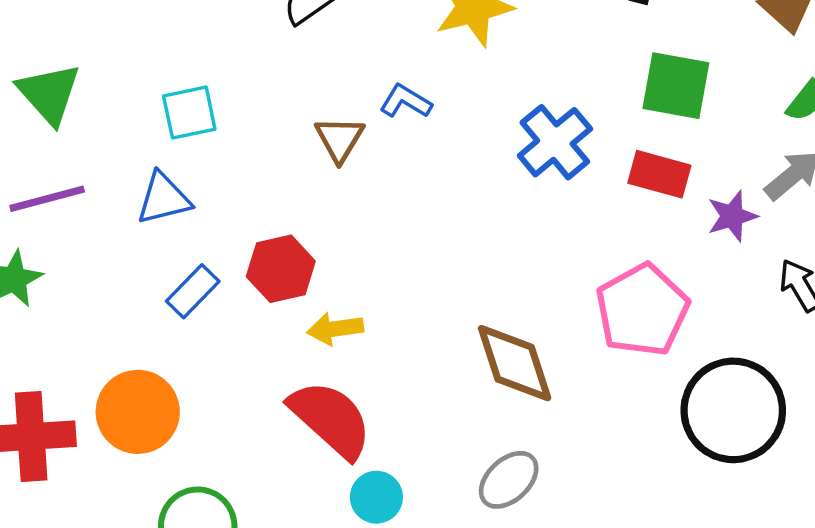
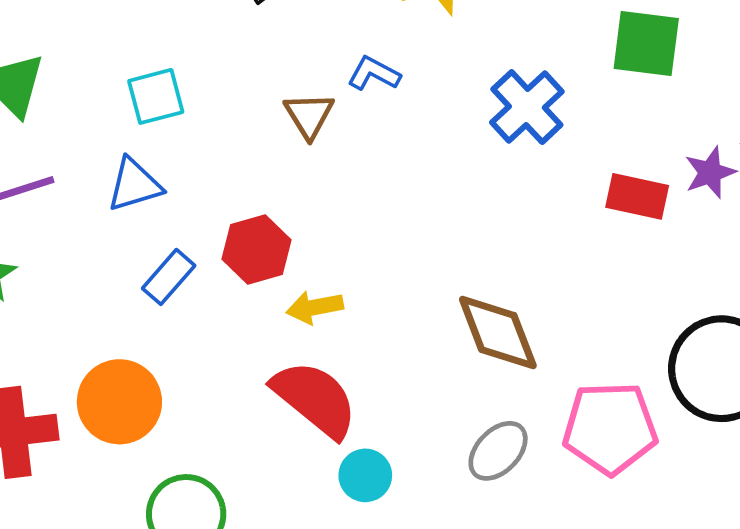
red rectangle: (659, 174) -> (637, 196), moved
pink pentagon: (642, 310) -> (610, 428), moved, turned 30

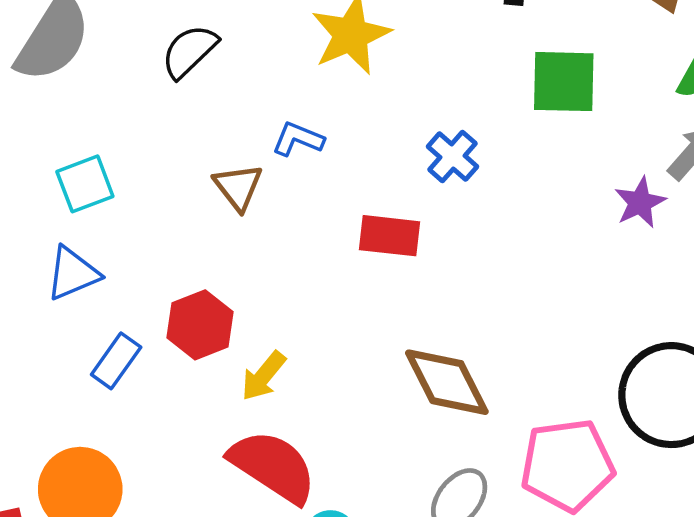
blue cross: (527, 107) -> (452, 157), size x0.7
red rectangle: (637, 196) -> (390, 236), moved
yellow arrow: (315, 307) -> (263, 376), turned -34

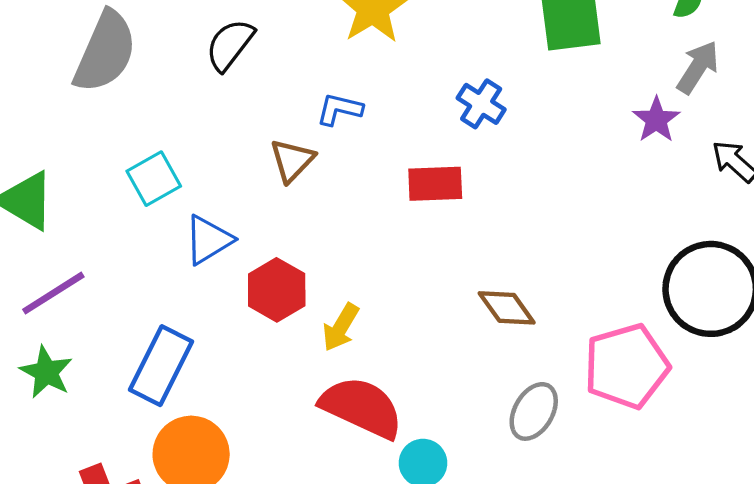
brown triangle: (238, 187) -> (292, 160), turned 30
blue triangle: (73, 273) -> (208, 240), moved
blue rectangle: (116, 361) -> (161, 366), moved, size x1.5
brown diamond: (447, 382) -> (507, 308), size x0.7

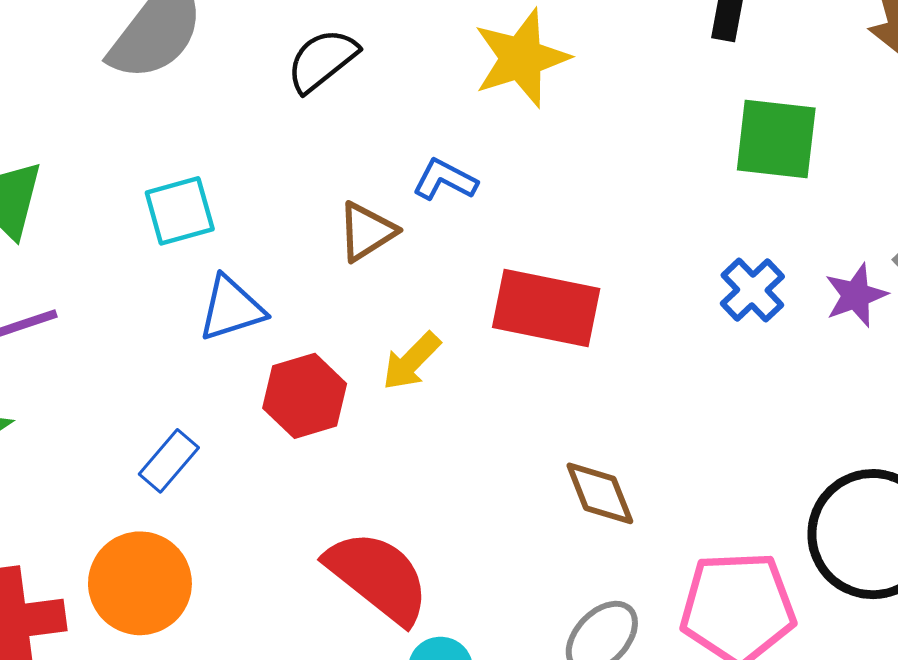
blue cross: (481, 104) -> (752, 290), moved
red rectangle: (435, 184) -> (546, 308), size x1.4
yellow arrow: (341, 327) -> (411, 361), moved
blue rectangle: (161, 366) -> (169, 461), moved, size x0.6

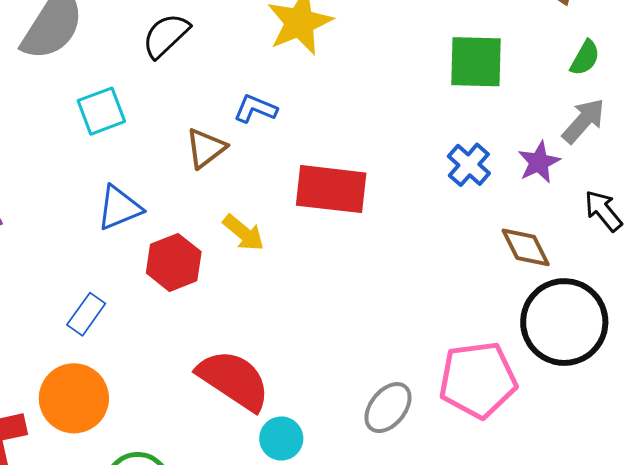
cyan square: (180, 211) -> (101, 111), moved
yellow arrow: (411, 361) -> (243, 233), turned -90
brown diamond: (600, 493) -> (526, 247), moved

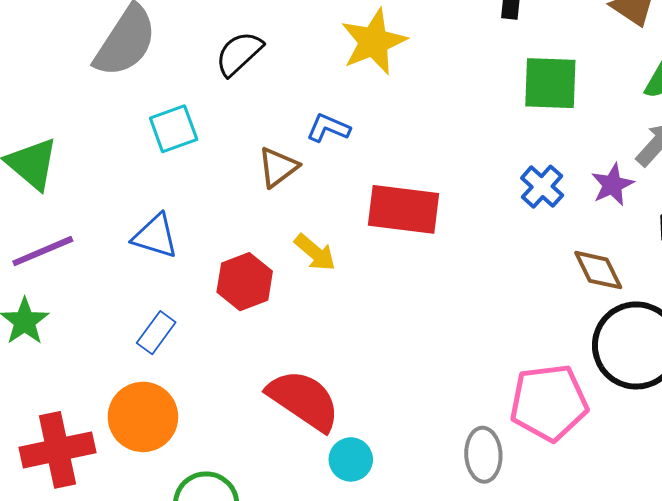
blue triangle: (119, 208) -> (155, 236), moved, turned 39
gray ellipse: (388, 408) -> (483, 455), moved, turned -42

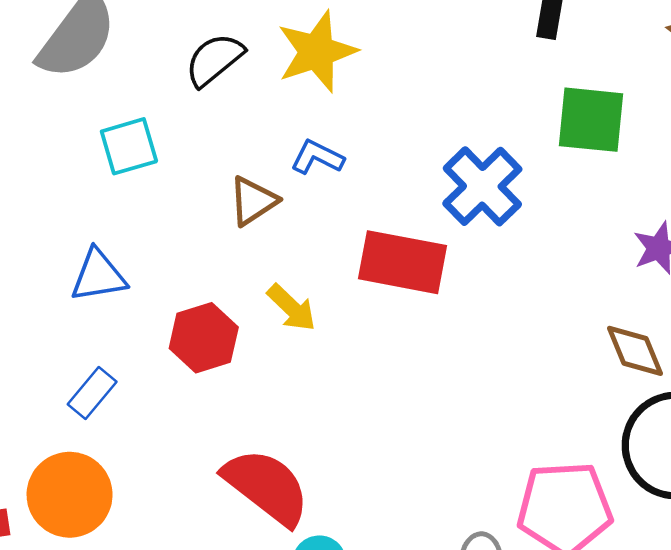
yellow star: (374, 42) -> (317, 52), moved
blue cross: (542, 187) -> (482, 186), moved, size x1.5
blue triangle: (155, 236) -> (98, 276), turned -30

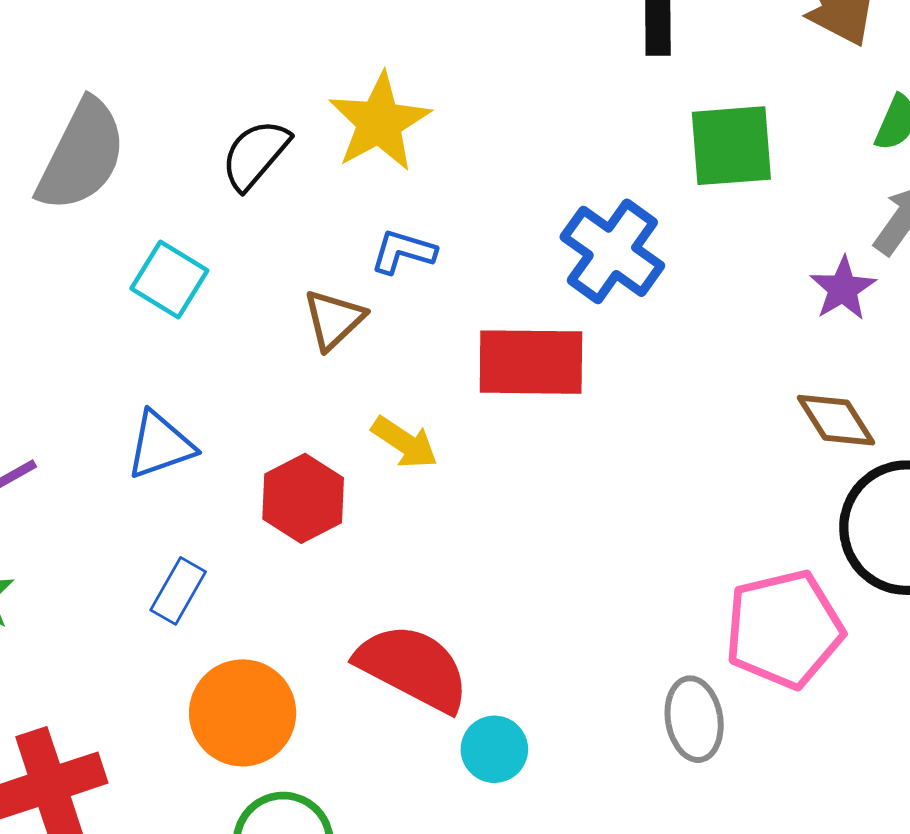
cyan square: (129, 146) -> (169, 280), turned -32
orange circle: (70, 495) -> (243, 713), moved

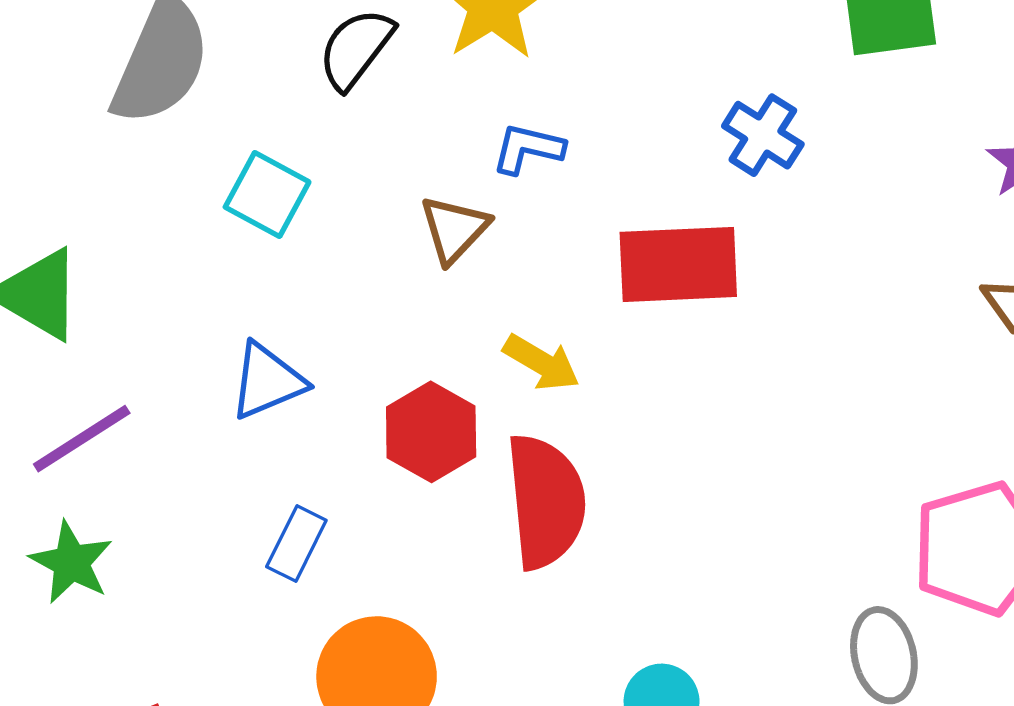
blue cross: (612, 251) -> (763, 135), size x0.7
red semicircle: (413, 668) -> (546, 501), moved, turned 60

